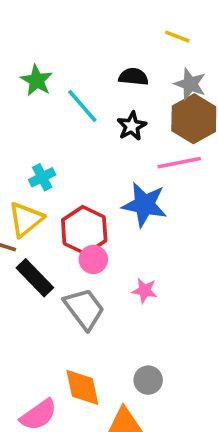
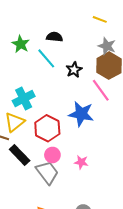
black semicircle: (134, 77) -> (54, 37), moved
pink line: (179, 163) -> (101, 90), turned 65
cyan cross: (42, 177) -> (24, 98), size x1.5
pink circle: (93, 259) -> (52, 155), moved

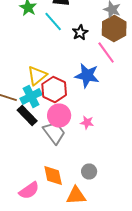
cyan cross: (24, 98) -> (31, 96), moved
yellow triangle: (14, 122) -> (37, 76), moved
pink circle: (52, 155) -> (59, 116), size x1.5

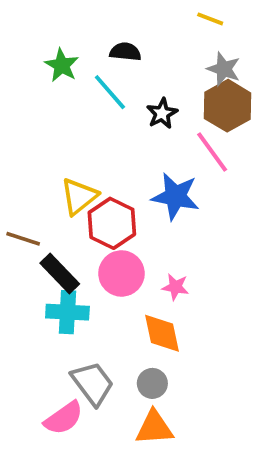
cyan cross: (31, 96) -> (67, 312), moved, turned 30
gray trapezoid: (54, 132) -> (93, 383), moved
gray circle: (89, 172) -> (152, 383), moved
orange diamond: (53, 176) -> (162, 333), moved

